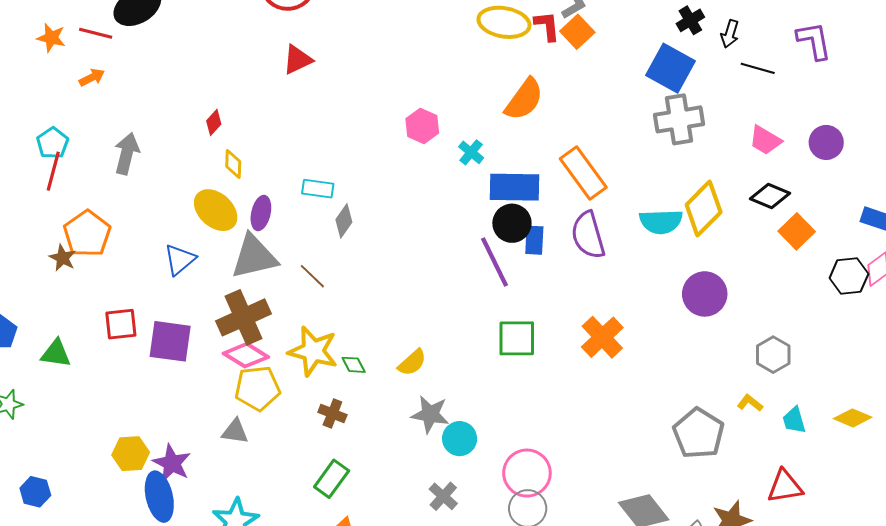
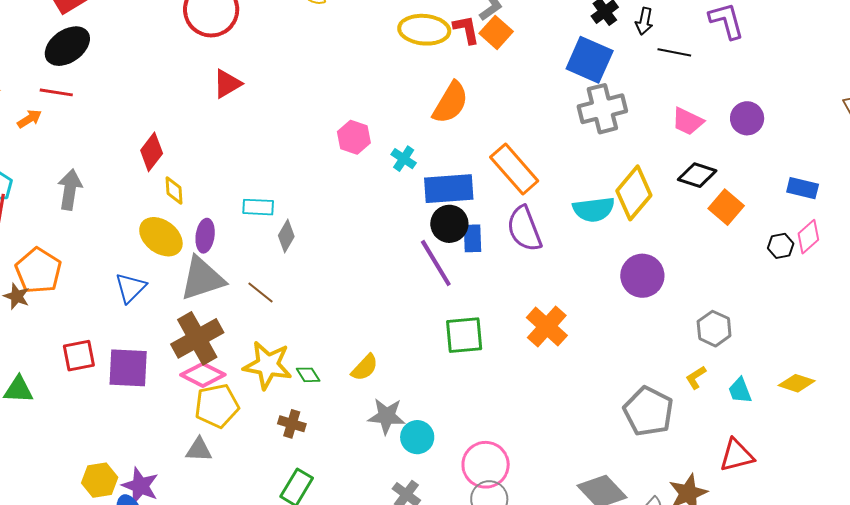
red line: (96, 33) -> (56, 92), moved
red diamond: (214, 122) -> (152, 152), size x1.5
black hexagon: (849, 276) -> (781, 246), size x0.7
yellow L-shape: (750, 403) -> (696, 377), turned -65

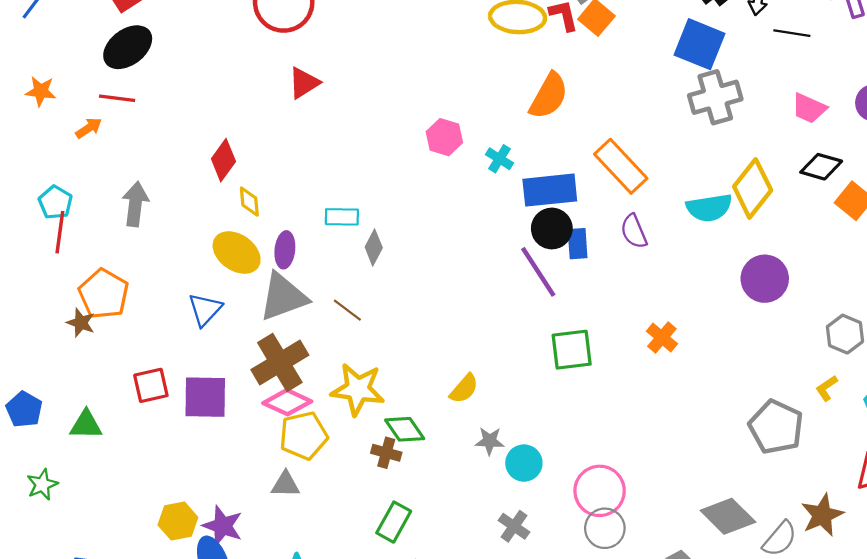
purple semicircle: (524, 229) -> (634, 231), size x0.7
orange cross: (547, 326) -> (662, 338), size x0.7
green diamond: (308, 375) -> (405, 429), moved, size x1.5
gray star: (387, 416) -> (490, 441), size x0.7

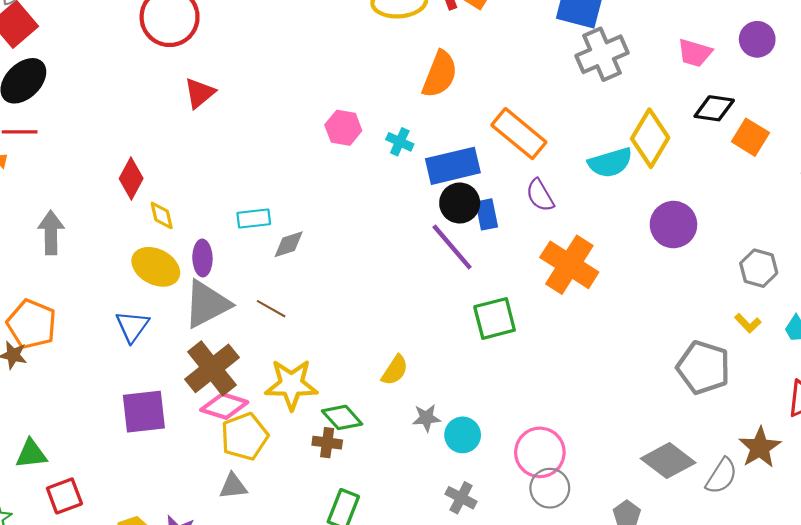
gray diamond: (374, 247) -> (289, 244), turned 52
orange cross: (662, 338) -> (569, 265), moved, size x1.8
red square: (151, 385) -> (64, 496), moved
yellow L-shape: (827, 388) -> (748, 323), turned -92

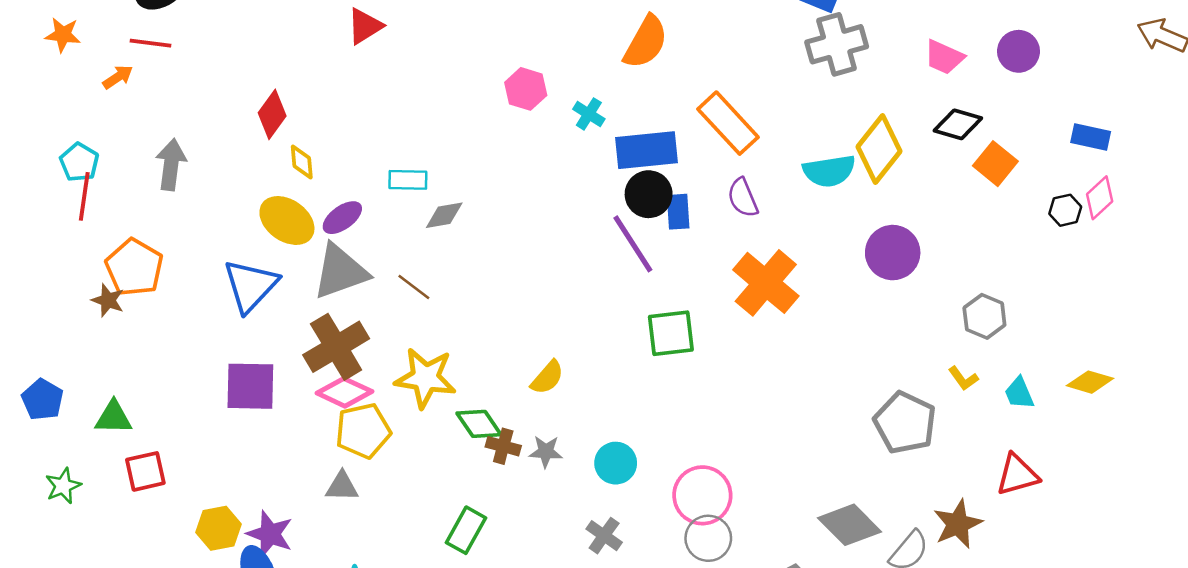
purple ellipse: (202, 258) -> (342, 218), turned 48
blue triangle: (132, 326) -> (250, 286), size x1.4
gray star: (426, 418) -> (546, 452), moved
brown cross: (327, 443) -> (503, 446), moved

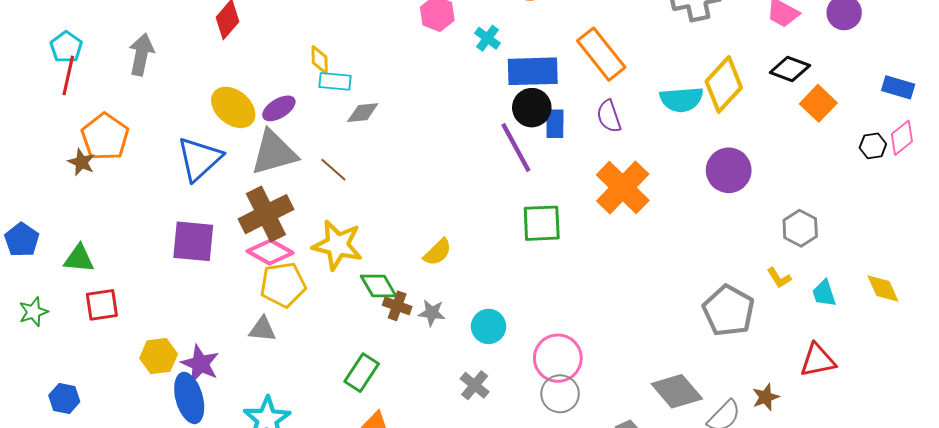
yellow diamond: (302, 162) -> (320, 60), moved
yellow diamond: (1090, 382) -> (883, 289), turned 45
brown star: (958, 524) -> (766, 397), size x0.7

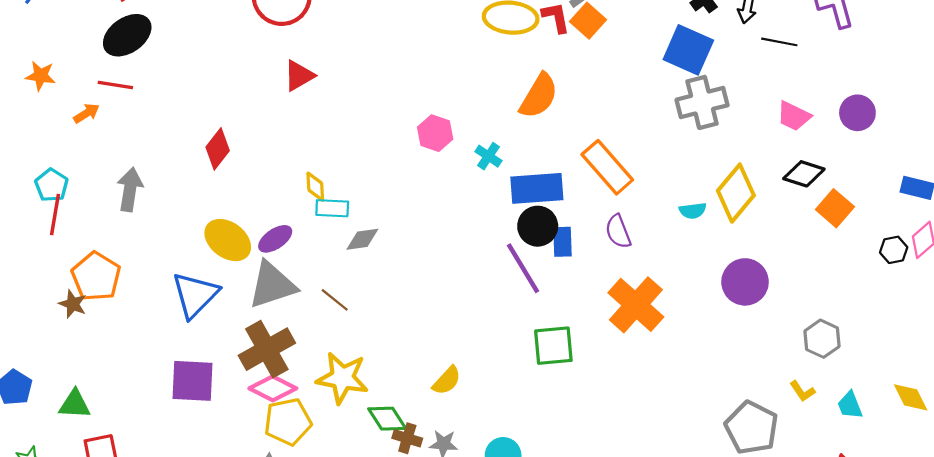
cyan semicircle: (681, 99) -> (693, 211), size x0.6

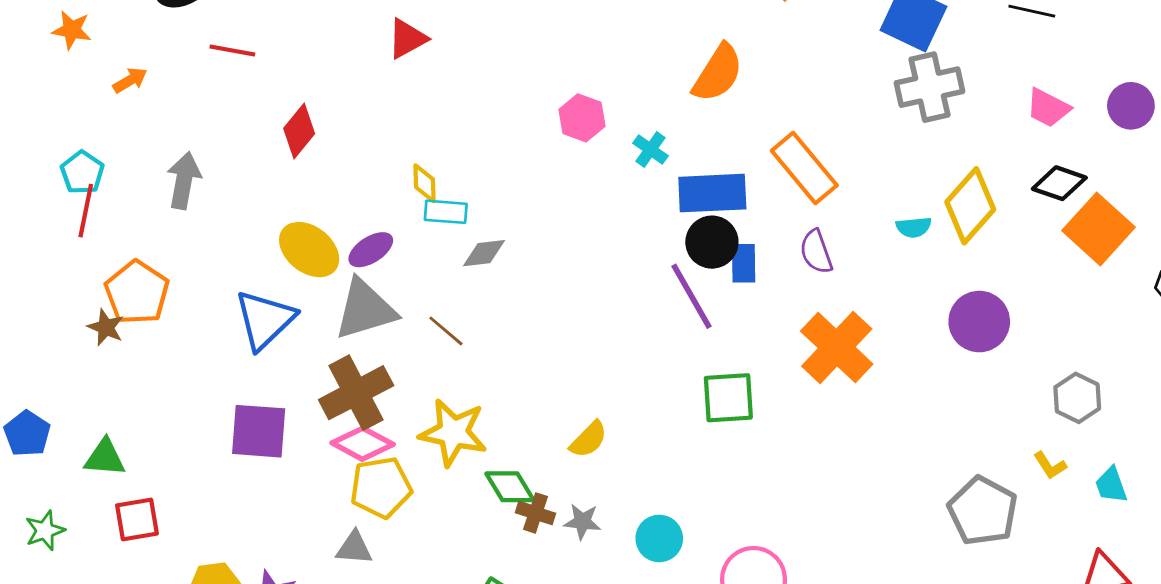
red line: (115, 85) -> (232, 50), moved
orange square: (835, 208) -> (1099, 229), size x1.4

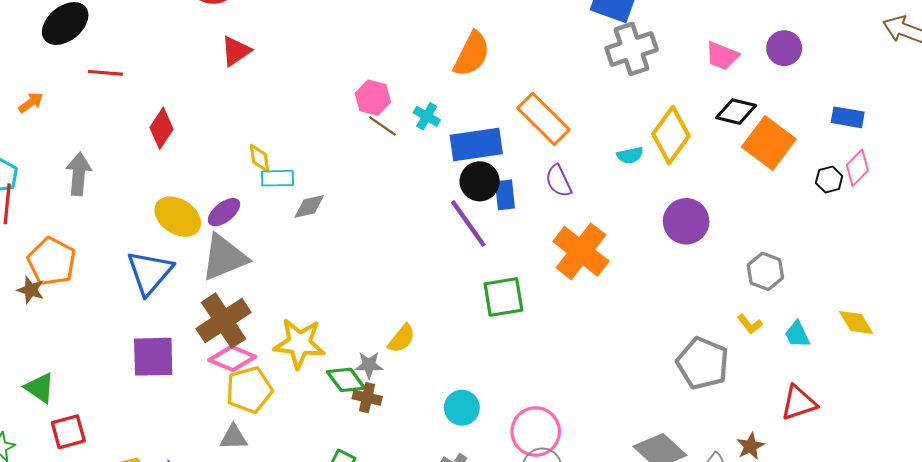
brown line: (446, 331) -> (383, 126), moved
green triangle: (105, 458) -> (40, 388), turned 36
gray star: (582, 522) -> (369, 365), moved

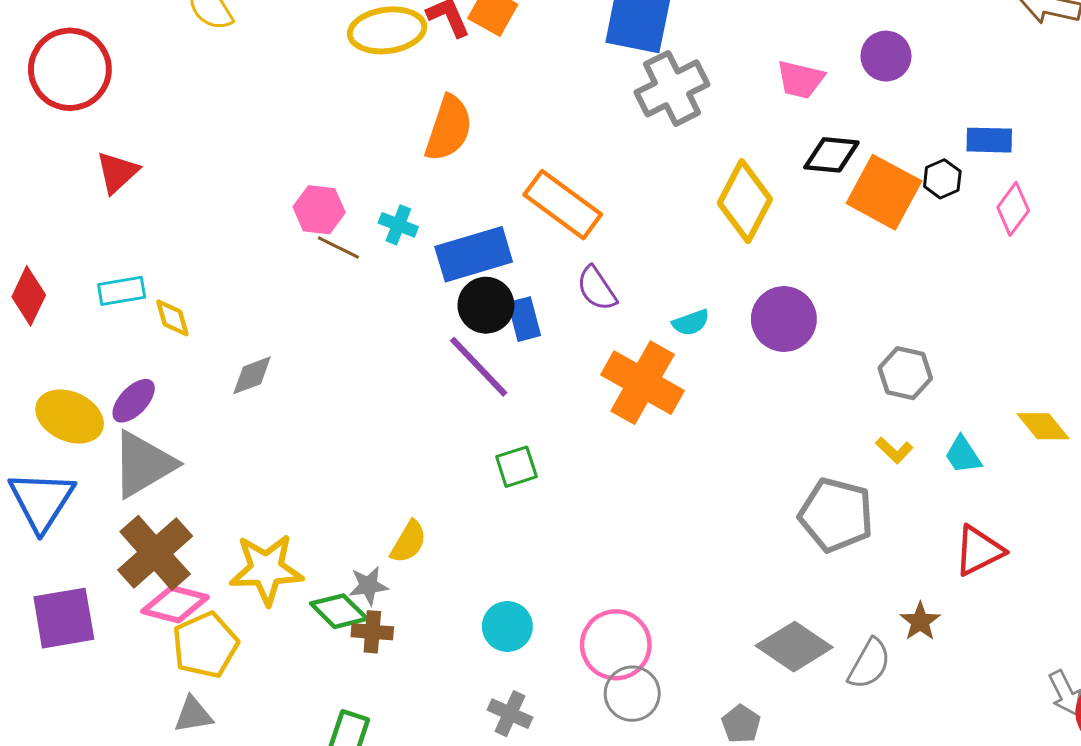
cyan semicircle: (630, 155) -> (691, 323), moved
cyan rectangle: (278, 178) -> (122, 291), moved
black hexagon: (829, 179) -> (942, 179), moved
green square: (503, 297) -> (516, 467), moved, size x0.7

